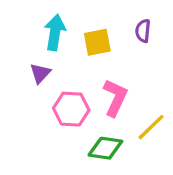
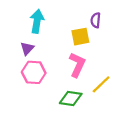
yellow square: (97, 42) -> (80, 37), moved
pink hexagon: (71, 109) -> (34, 72), moved

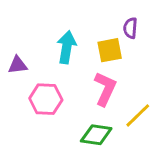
cyan arrow: (37, 21) -> (67, 47), moved
purple triangle: (27, 48) -> (18, 65), moved, turned 40

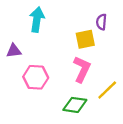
cyan arrow: (67, 47) -> (37, 20), moved

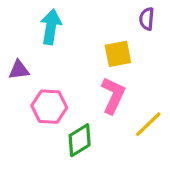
purple semicircle: (101, 22) -> (147, 19), moved
green diamond: (75, 105) -> (80, 140), moved, turned -40

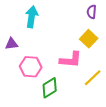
yellow square: (118, 54) -> (89, 39), moved, turned -36
pink L-shape: (113, 95) -> (71, 60), turned 70

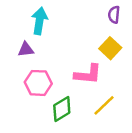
purple triangle: (12, 44) -> (26, 49), moved
yellow line: (93, 78) -> (104, 105), moved

